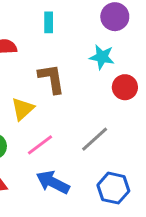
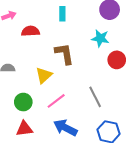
gray line: (95, 139) -> (95, 97), turned -75

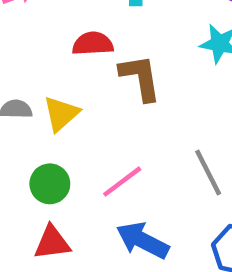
red semicircle: (30, 31) -> (93, 44), moved
yellow triangle: (44, 75) -> (61, 114), moved

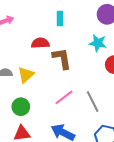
pink line: (122, 182) -> (64, 97), moved

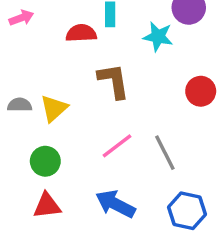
red semicircle: (40, 43) -> (81, 33), moved
cyan star: (98, 43) -> (158, 37), moved

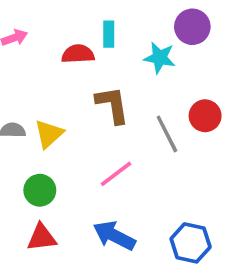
gray line: (165, 153) -> (167, 134), moved

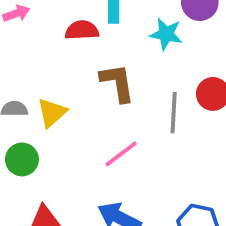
gray line: (167, 134) -> (174, 113), turned 30
green circle: (40, 190) -> (22, 159), moved

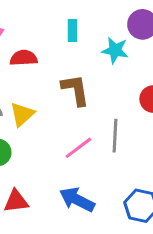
red semicircle: (82, 30) -> (24, 58), moved
gray line: (174, 113) -> (115, 136), moved

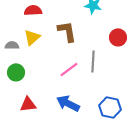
yellow triangle: (22, 114) -> (32, 37), moved

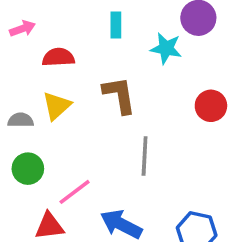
gray line: (93, 61) -> (145, 156), moved
pink line: (69, 69) -> (75, 192), moved

